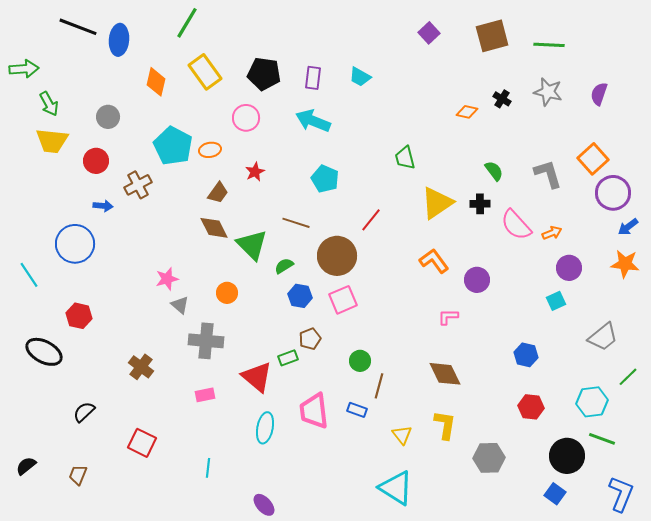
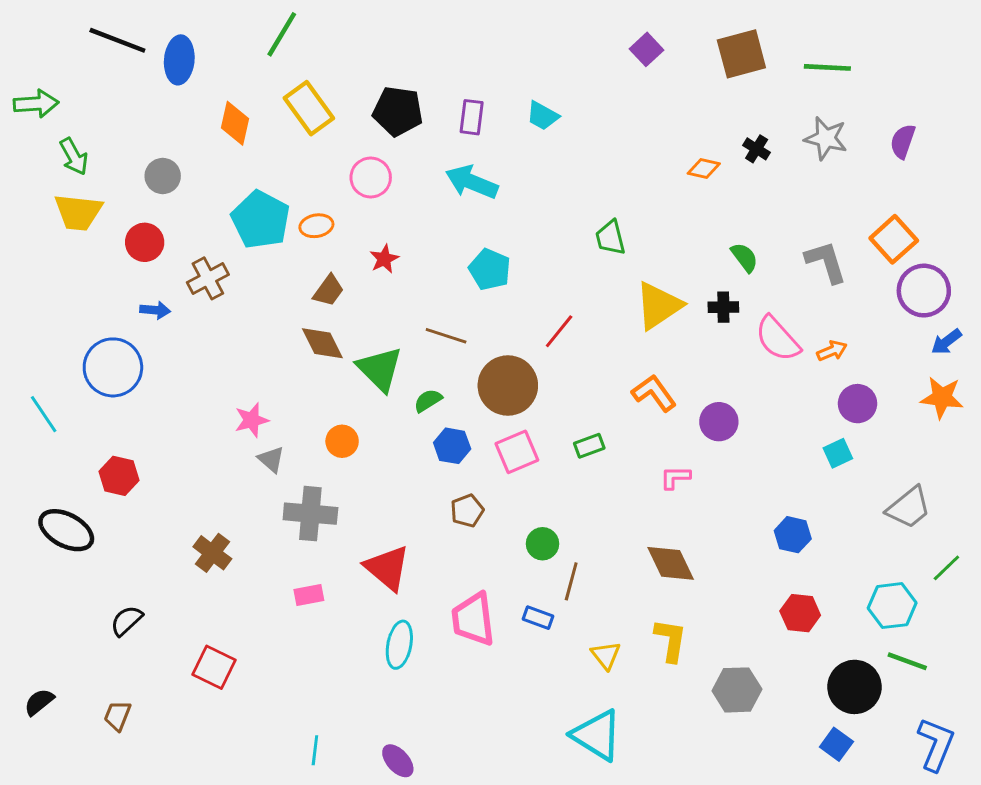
green rectangle: (288, 358) -> (589, 446), moved
cyan line: (208, 468) -> (315, 750), moved

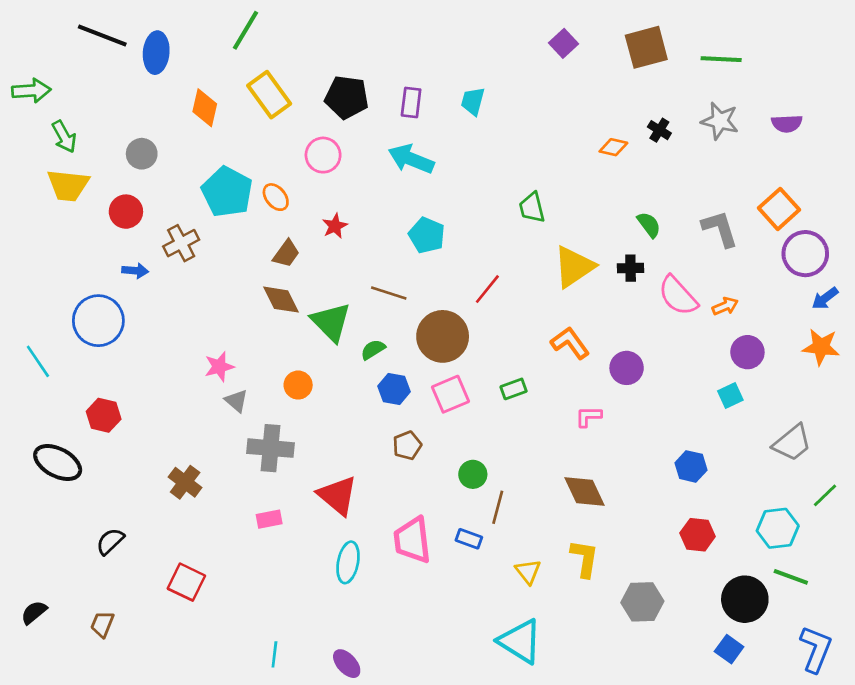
cyan trapezoid: (542, 116) -> (473, 101), turned 76
purple semicircle: (903, 141) -> (787, 124), turned -112
orange ellipse: (316, 226) -> (276, 197), turned 60

